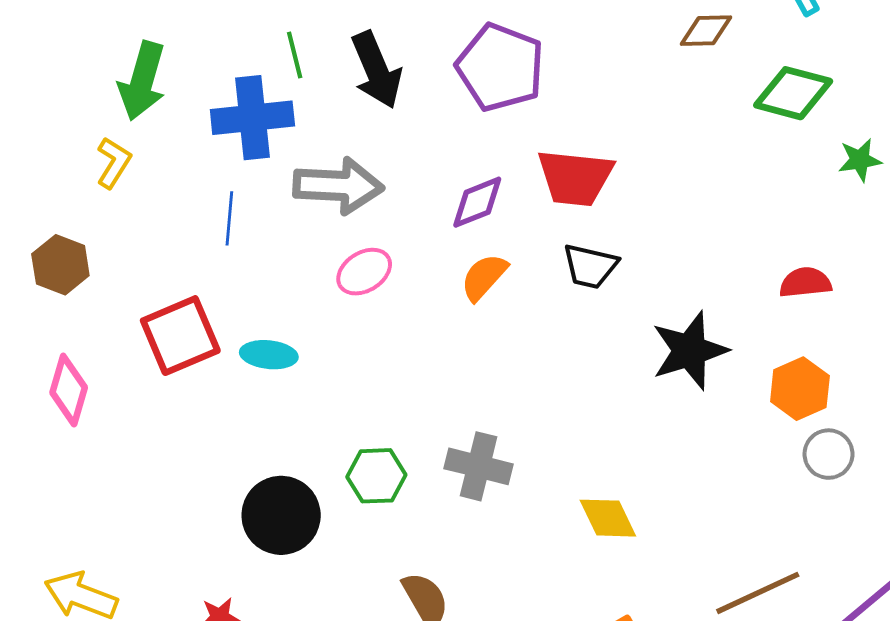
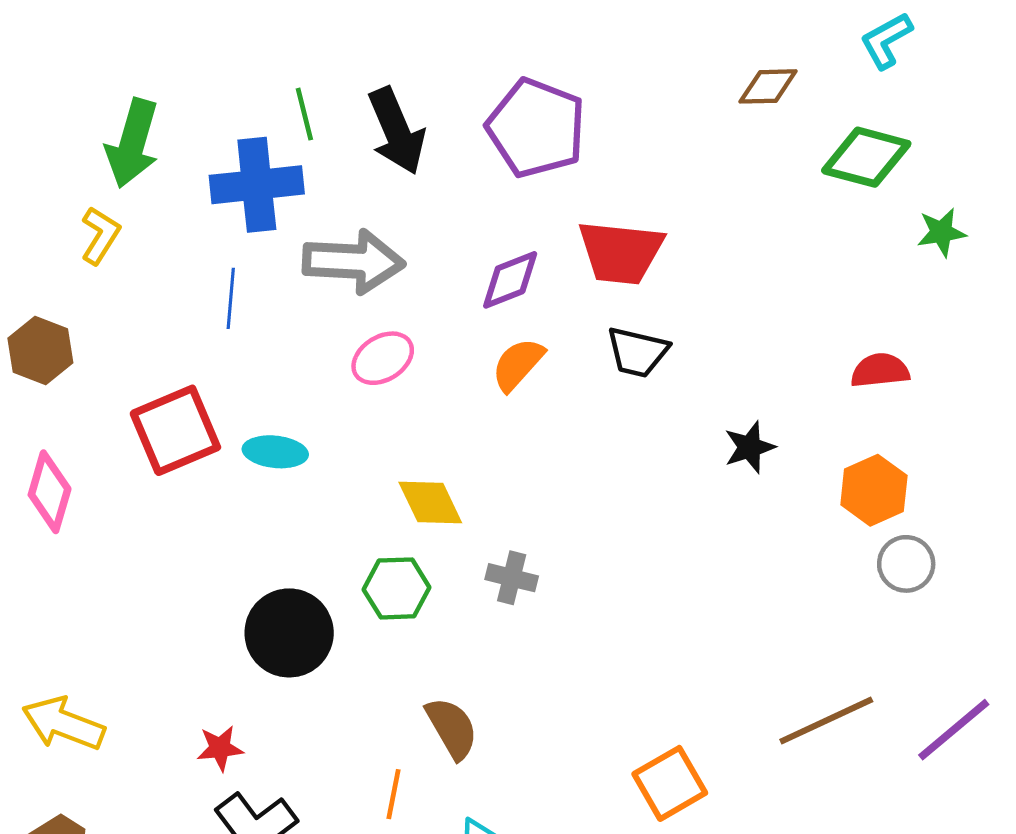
black star: (690, 351) -> (750, 447), size x0.6
gray cross: (479, 466) -> (512, 578), size x0.7
yellow diamond: (608, 518) -> (430, 502), moved

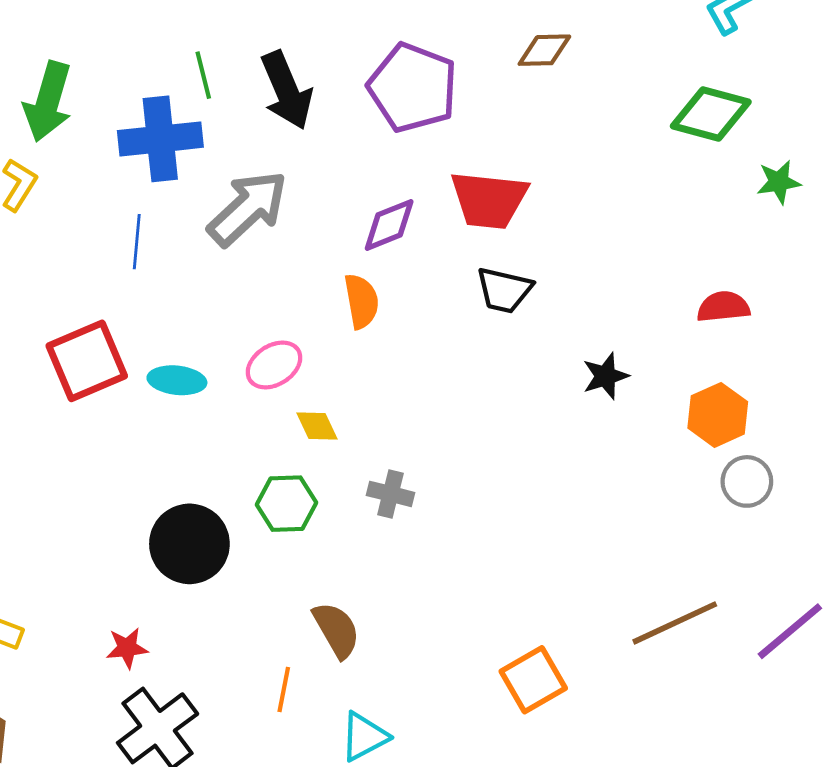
brown diamond: (768, 86) -> (544, 50), moved
gray arrow: (354, 261) -> (248, 208), turned -46
pink ellipse: (383, 358) -> (274, 365), moved
orange semicircle: (518, 364) -> (361, 301), moved, turned 128
yellow diamond: (430, 502) -> (317, 426), size x0.7

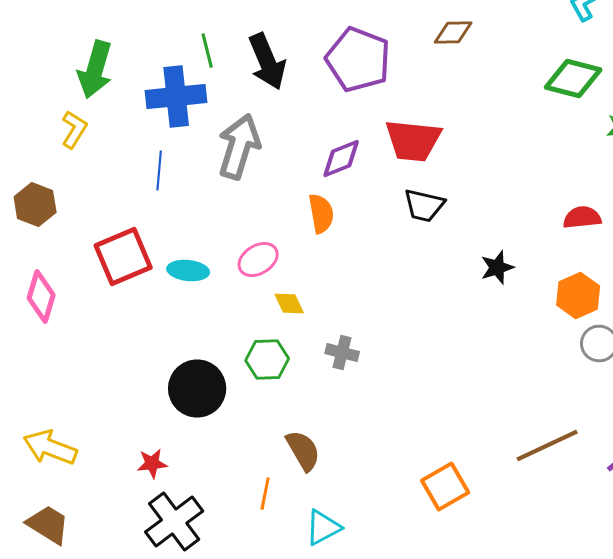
gray arrow: (248, 208) -> (239, 146), turned -30

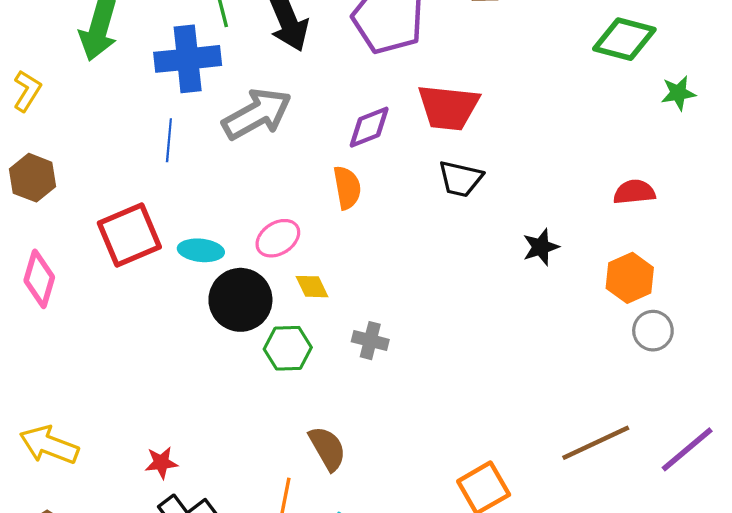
yellow L-shape: (74, 130) -> (27, 91), moved
gray arrow: (239, 146) -> (257, 114), turned 44
black circle: (197, 388) -> (240, 300), moved

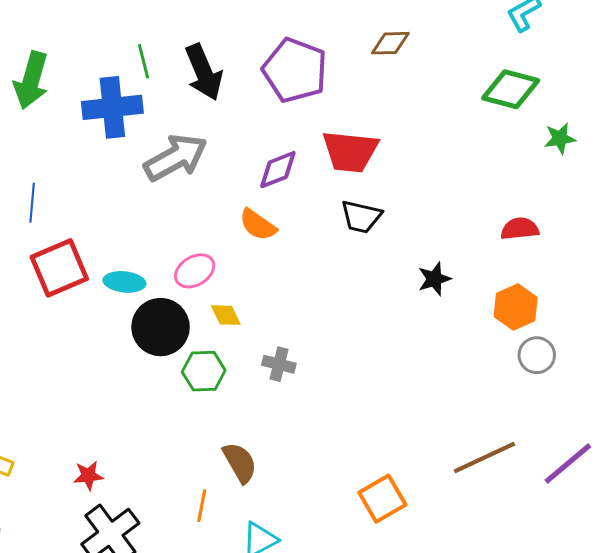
blue line: (169, 140) -> (32, 203), moved
orange semicircle: (347, 188) -> (258, 225), turned 135

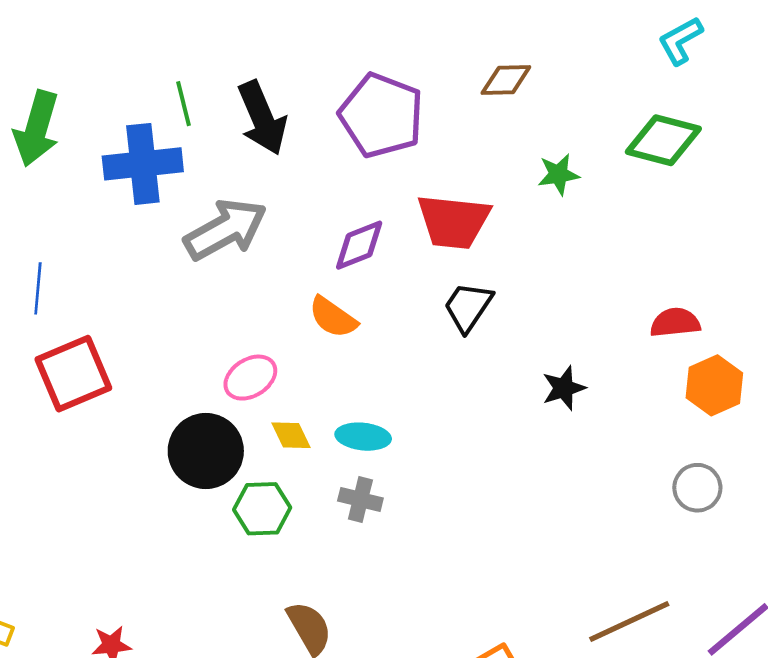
green star: (560, 138) -> (558, 174), moved
black trapezoid: (361, 217) -> (468, 307), turned 111
cyan ellipse: (124, 282) -> (363, 437), moved
orange hexagon: (516, 307) -> (714, 385), moved

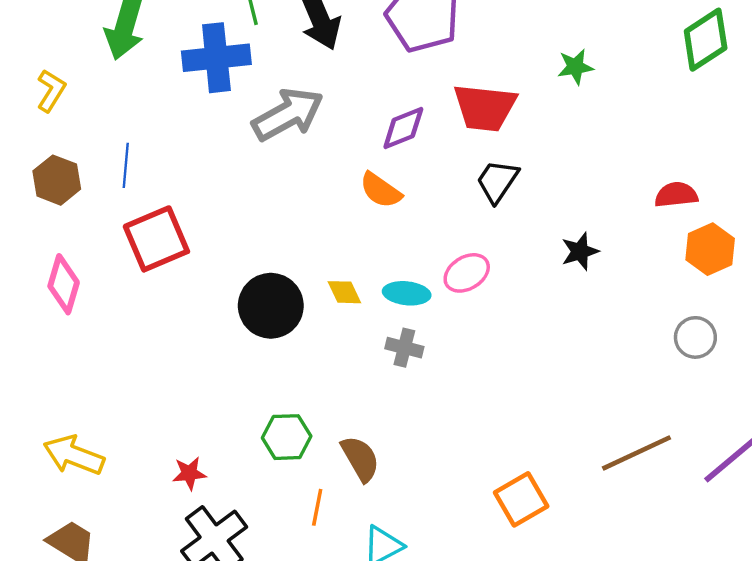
green diamond: (663, 140) -> (706, 40), moved, turned -48
pink ellipse: (250, 378) -> (467, 273), moved
green hexagon: (262, 509) -> (287, 437), moved

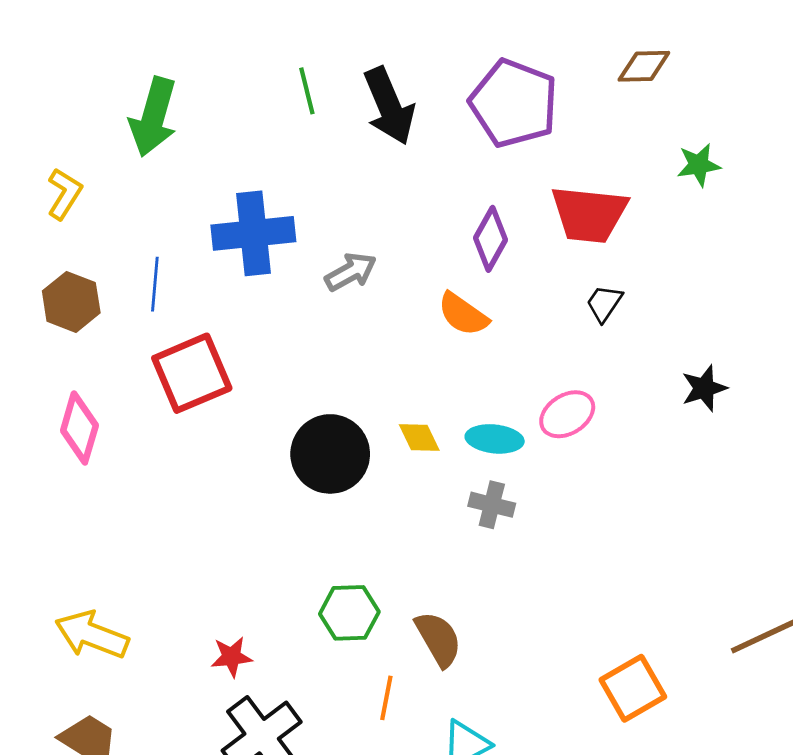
blue cross: (216, 58) -> (253, 233), moved
gray arrow: (288, 114) -> (351, 272), moved, size x0.6
purple diamond: (403, 128) -> (490, 239), turned -39
black trapezoid: (497, 181) -> (604, 303), size x0.7

